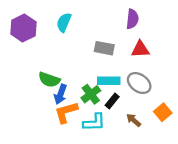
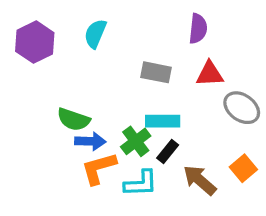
gray ellipse: (139, 83) -> (242, 108), moved
blue arrow: (60, 94) -> (90, 141), turned -108
brown arrow: (134, 120) -> (200, 180), size x1.5

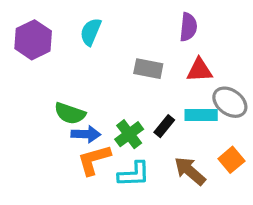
cyan rectangle: (163, 121) -> (201, 115), moved
black rectangle: (168, 151) -> (164, 126), moved

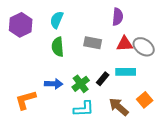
gray ellipse: (230, 102) -> (144, 47), moved
green semicircle: (70, 113) -> (58, 47), moved, turned 66
orange L-shape: (94, 160) -> (26, 100), moved

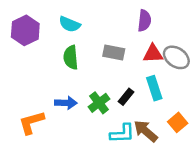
cyan semicircle: (57, 20) -> (70, 24), turned -90
cyan rectangle: (126, 72) -> (154, 88), turned 72
cyan L-shape: (84, 109) -> (122, 134), moved

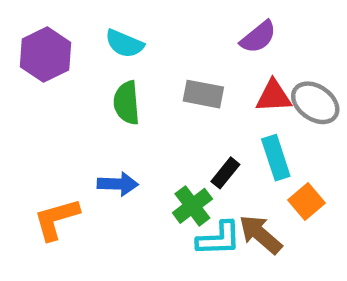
purple semicircle: (144, 21) -> (258, 37), turned 45
green cross: (99, 103) -> (192, 206), moved
orange square: (178, 122) -> (306, 202), moved

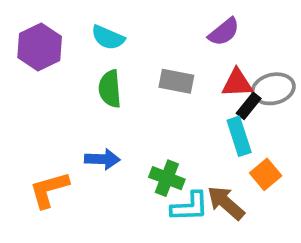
gray ellipse: (315, 103) -> (273, 89), turned -48
black rectangle: (225, 173) -> (249, 106), moved
green cross: (192, 206) -> (167, 178), turned -32

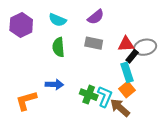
purple semicircle: (224, 32) -> (96, 17), moved
orange square: (266, 174) -> (127, 90), moved
cyan L-shape: (190, 207) -> (105, 97), moved, turned -65

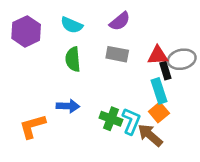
black rectangle: (132, 56) -> (165, 71), turned -56

